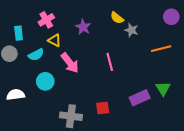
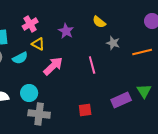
gray star: (131, 30) -> (113, 43), moved
pink arrow: (70, 63) -> (53, 66), turned -95
cyan circle: (45, 81) -> (29, 93), moved
gray cross: (71, 116) -> (39, 114), moved

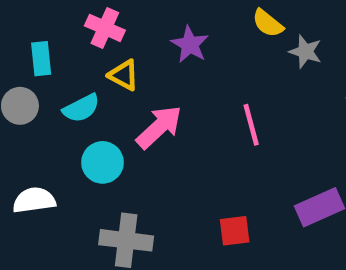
pink cross: (30, 24) -> (105, 28), turned -35
gray star: (113, 43) -> (305, 52), moved
cyan circle: (29, 93) -> (103, 162), moved

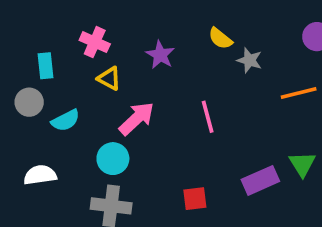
cyan semicircle: (81, 108) -> (66, 120), moved
cyan circle: (103, 162) -> (113, 159), moved

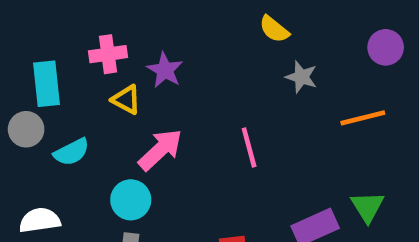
yellow semicircle: (220, 38) -> (274, 29), moved
pink cross: (95, 42) -> (108, 54), turned -32
purple star: (160, 55) -> (165, 70), moved
cyan rectangle: (46, 66) -> (47, 84), size x1.4

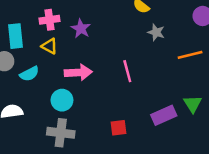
yellow triangle: (126, 100) -> (49, 46), moved
pink arrow: (160, 150) -> (78, 72), turned 40

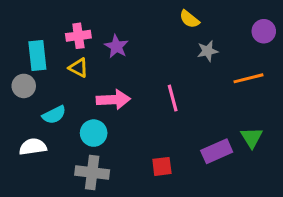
gray star: (156, 32) -> (208, 51), turned -30
cyan semicircle: (29, 74) -> (54, 115), moved

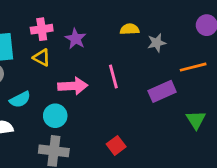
yellow semicircle: (189, 19) -> (130, 29), moved, turned 138
pink line: (173, 98) -> (113, 77), moved
purple rectangle: (217, 151) -> (162, 91), moved
red square: (162, 166) -> (116, 145), turned -30

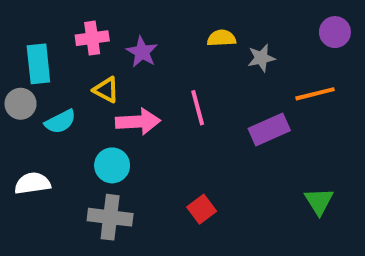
yellow triangle: (42, 58) -> (106, 90), moved
cyan semicircle: (20, 100) -> (60, 122), moved
green triangle: (196, 120) -> (319, 201), moved

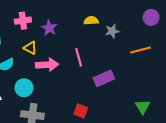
purple rectangle: (269, 130) -> (104, 78), moved
cyan circle: (112, 165) -> (24, 88), moved
red square: (202, 209) -> (81, 111), turned -32

